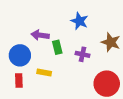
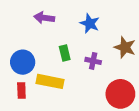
purple arrow: (40, 35) -> (44, 18), moved
yellow rectangle: (44, 73) -> (50, 81), size x1.6

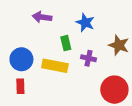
green rectangle: (65, 53) -> (66, 43), moved
yellow rectangle: (50, 81) -> (55, 66), moved

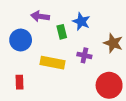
green rectangle: (66, 43) -> (62, 32), moved
blue circle: (21, 59) -> (21, 40), moved

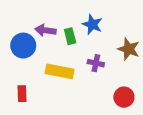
purple arrow: (40, 16) -> (45, 30), moved
red circle: (109, 85) -> (124, 97), size x0.7

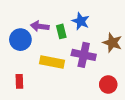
purple cross: (96, 63) -> (84, 55), size x1.6

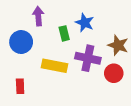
purple arrow: (40, 26) -> (38, 16), moved, turned 78
red circle: (108, 85) -> (114, 73), moved

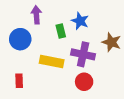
red circle: (114, 73) -> (84, 82), moved

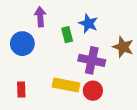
yellow rectangle: (52, 61) -> (66, 85), moved

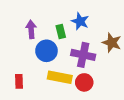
purple arrow: (40, 17) -> (31, 29), moved
blue circle: (22, 44) -> (46, 51), moved

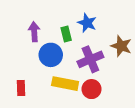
purple cross: (83, 55) -> (90, 59), turned -35

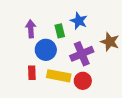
red rectangle: (21, 88) -> (32, 73), moved

